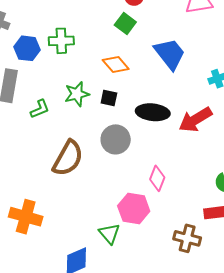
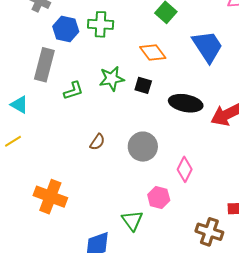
gray circle: (116, 139) -> (143, 147), moved
brown semicircle: (68, 158) -> (97, 142), size x0.5
pink hexagon: (134, 208) -> (159, 197), size x0.7

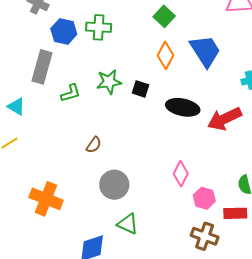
orange diamond: (153, 53) -> (165, 55), moved, turned 64
gray circle: (143, 147) -> (114, 185), moved
pink hexagon: (159, 197) -> (204, 198), moved
green triangle: (132, 221) -> (128, 224), turned -30

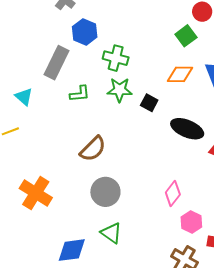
green cross: (99, 27) -> (116, 58), moved
orange diamond: (165, 55) -> (180, 74), turned 52
brown semicircle: (94, 145) -> (93, 149), size x1.6

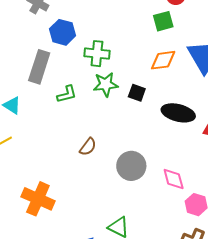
green square: (186, 36) -> (163, 21), turned 30
brown semicircle: (93, 149) -> (88, 147), size x0.7
gray circle: (105, 192) -> (131, 166), moved
pink diamond: (173, 193) -> (174, 179), turned -45

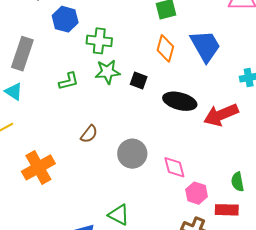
orange diamond: (163, 60) -> (165, 48), turned -68
gray rectangle: (39, 67) -> (22, 54), moved
orange cross: (38, 199) -> (38, 167), moved, turned 36

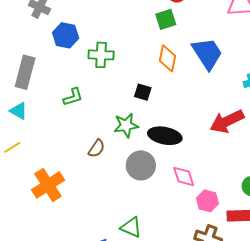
green star: (108, 72) -> (126, 125), moved
black ellipse: (180, 101) -> (165, 136), moved

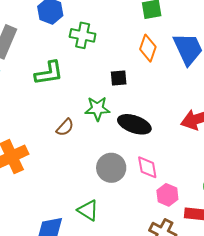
black square: (143, 92) -> (119, 78), turned -30
green L-shape: (73, 97) -> (49, 73), size x1.4
gray circle: (141, 165) -> (111, 168), moved

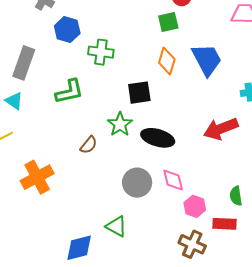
black square: (119, 78) -> (139, 93), size x1.4
green star: (97, 109) -> (120, 124), turned -30

